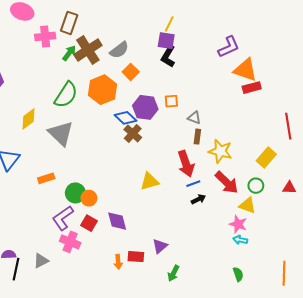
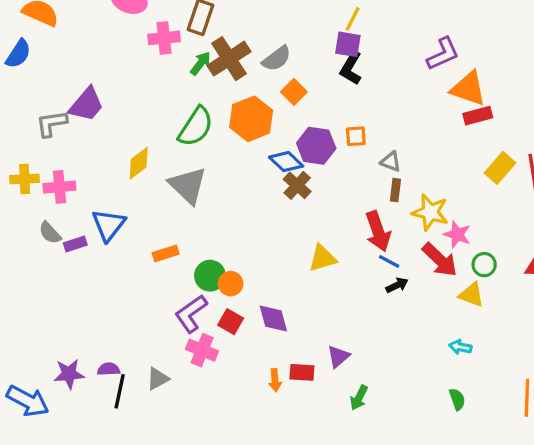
yellow rectangle: (266, 157) -> (500, 168), moved
blue line: (193, 184) -> (389, 261), turned 48
pink star: (238, 224) -> (457, 234), moved

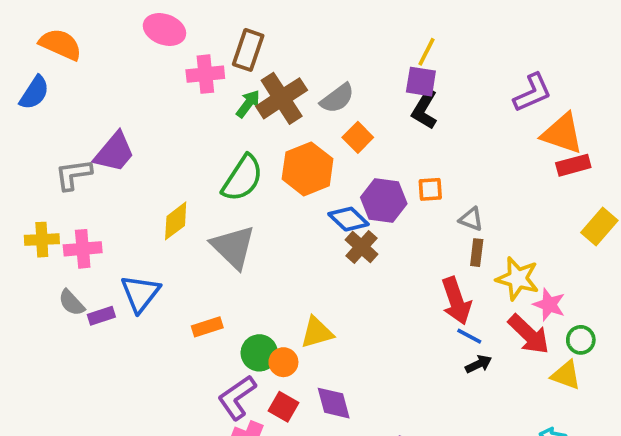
yellow triangle: (323, 258) -> (317, 332), moved

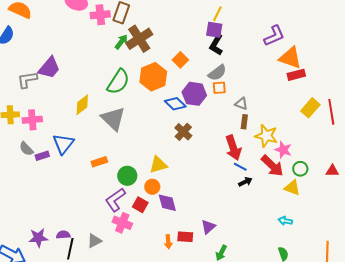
pink cross: (205, 74) -> (100, 15), moved
gray semicircle: (337, 98) -> (217, 73), moved
brown cross: (361, 247) -> (183, 132), moved
orange circle: (283, 362) -> (152, 187), moved

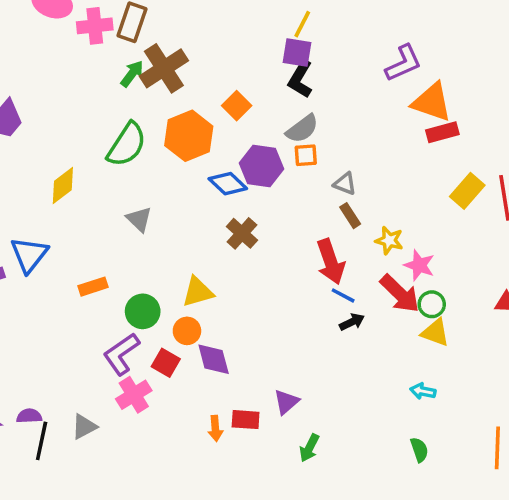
gray triangle: (113, 119) -> (139, 219), moved, size x0.6
brown rectangle: (244, 122) -> (350, 216), turned -40
yellow star: (266, 136) -> (389, 240), size x0.7
green circle: (300, 169) -> (432, 304), moved
pink cross: (122, 223) -> (134, 395), turned 36

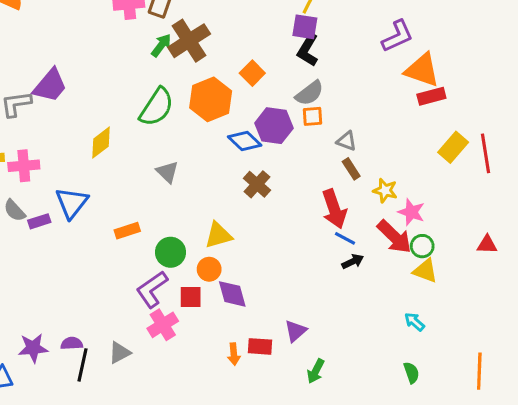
red square: (166, 363) -> (191, 297), turned -30
cyan arrow: (423, 391) -> (414, 322), turned 30

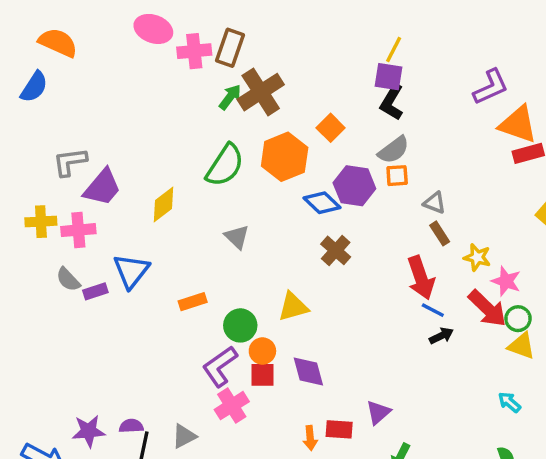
purple trapezoid: (50, 85) -> (102, 187), moved
orange circle: (209, 269) -> (262, 351), moved

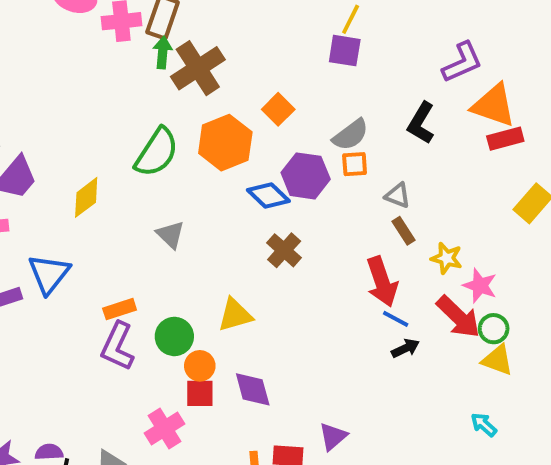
green arrow: (230, 97) -> (163, 53), moved, turned -32
black L-shape: (392, 102) -> (421, 123), moved
purple L-shape: (220, 366) -> (118, 346), moved, turned -30

